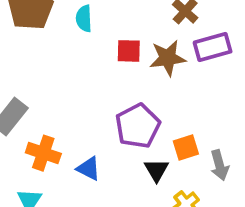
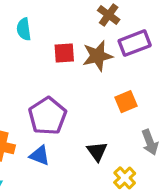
purple pentagon: (138, 126) -> (47, 116), moved
orange square: (186, 147) -> (126, 102), moved

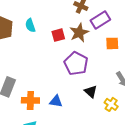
orange square: (126, 102) -> (112, 43), moved, turned 32
purple pentagon: (47, 116) -> (76, 64), moved

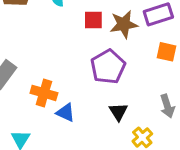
orange cross: (30, 100) -> (44, 93), moved

